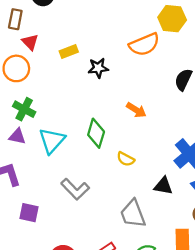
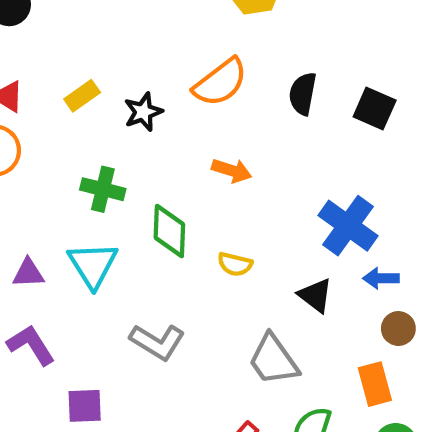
orange semicircle: (144, 44) -> (220, 82), moved
green cross: (24, 109) -> (103, 189), moved
black triangle: (163, 186) -> (315, 295), turned 42

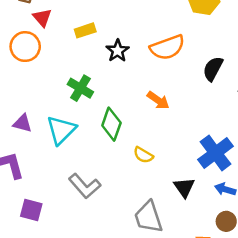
black star: (143, 112) -> (118, 51), turned -30

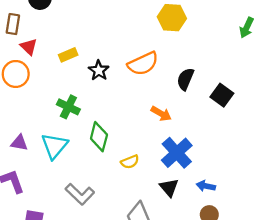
orange arrow: (158, 100) -> (161, 114), moved
blue cross: (215, 153) -> (177, 153), moved
yellow semicircle: (143, 155) -> (130, 162), turned -48

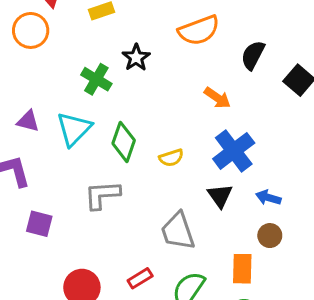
black star: (99, 70) -> (136, 58), moved
green diamond: (99, 137) -> (124, 142), moved
gray L-shape: (80, 194) -> (102, 195), turned 128

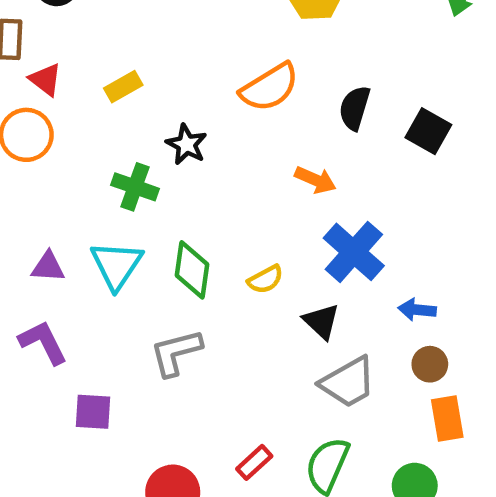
black triangle: (220, 196) -> (321, 321), moved
gray trapezoid: (178, 231) -> (348, 382), moved, turned -90
orange rectangle: (242, 269) -> (447, 419), moved

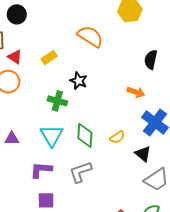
orange semicircle: (270, 87) -> (90, 36), moved, turned -112
purple triangle: (48, 267) -> (12, 139), moved
purple L-shape: (43, 342) -> (41, 170), moved, turned -55

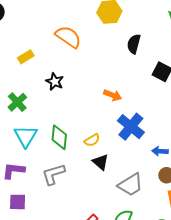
black semicircle: (151, 60) -> (134, 44), moved
green cross: (57, 101) -> (17, 102), moved, turned 30
black triangle: (143, 154) -> (101, 162), moved

